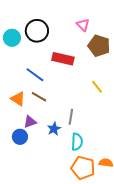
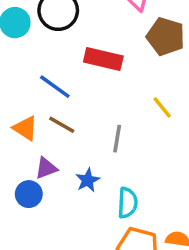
gray line: (71, 117) -> (117, 139), moved

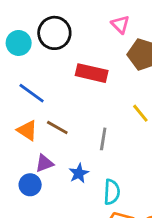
blue line: (55, 87) -> (32, 93), moved

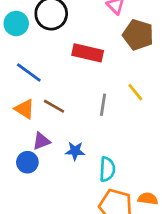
gray line: (103, 139) -> (103, 105), moved
blue star: (79, 173) -> (75, 151), turned 30

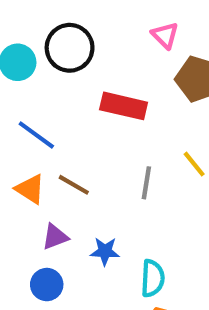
blue circle: (27, 162) -> (47, 285), moved

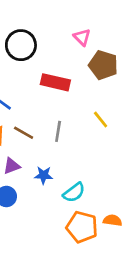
gray line: (146, 183) -> (58, 131), moved
cyan semicircle: (153, 278) -> (74, 192), turned 50

